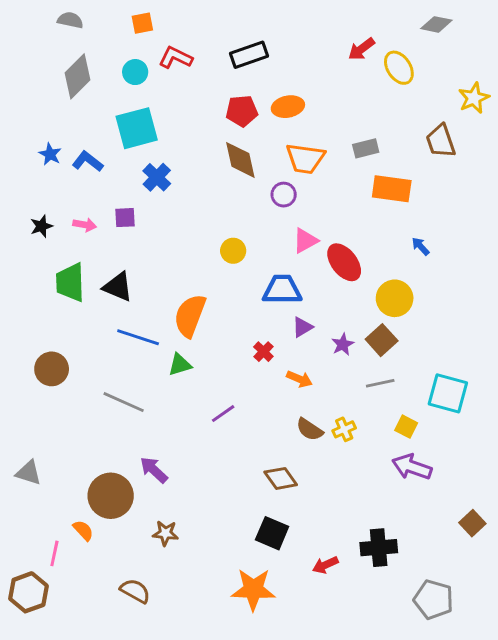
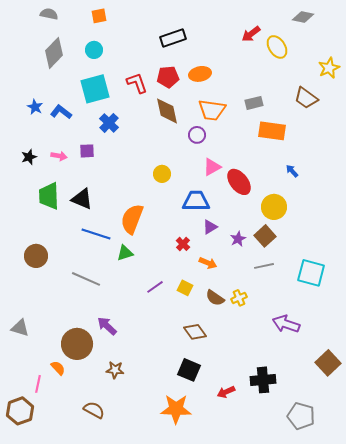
red L-shape: (175, 58) -> (137, 83), moved, turned 45
brown trapezoid: (441, 141) -> (306, 98), turned -35
yellow square: (406, 427) -> (185, 288), moved
brown square: (472, 523) -> (328, 363), size x1.4

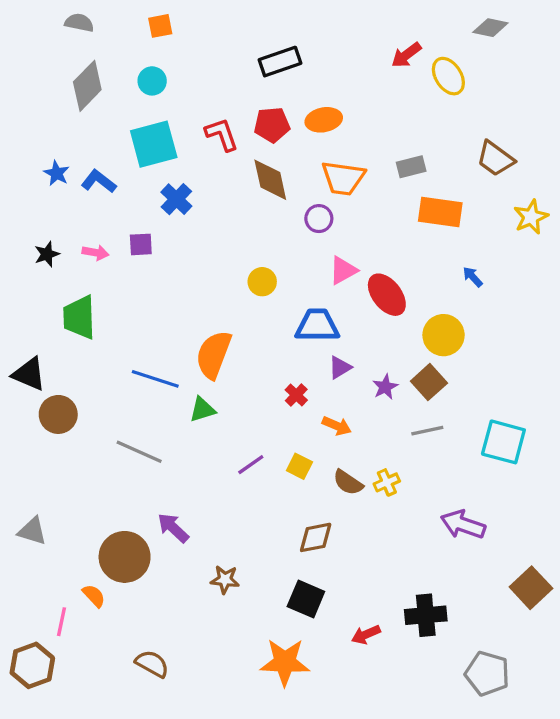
yellow star: (329, 68) -> (531, 217), moved
black triangle: (82, 199) -> (29, 374), moved
brown diamond: (195, 332) -> (316, 537), turned -65
brown star: (115, 370) -> (225, 580), moved

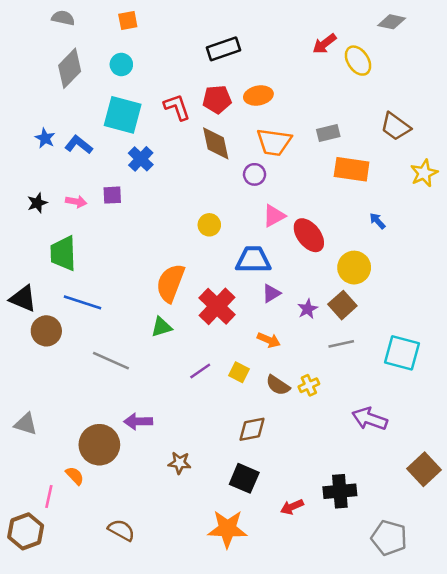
cyan square: (154, 144) -> (123, 115), turned 30
blue line: (155, 379) -> (83, 302), moved
red cross: (296, 395) -> (217, 306), moved, size x2.0
purple arrow: (173, 528) -> (138, 421), turned -44

